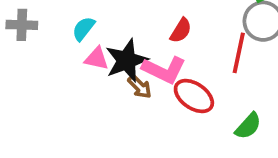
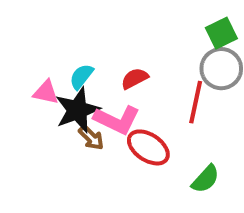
cyan semicircle: (84, 29) -> (81, 77), moved
red semicircle: (181, 31) -> (135, 78), turned -150
pink triangle: (97, 59) -> (46, 92), moved

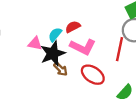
red semicircle: (135, 78) -> (73, 27), moved
pink L-shape: (117, 120) -> (83, 47), moved

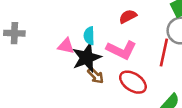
red semicircle: (73, 27) -> (128, 16), moved
cyan semicircle: (55, 35) -> (89, 36), turned -40

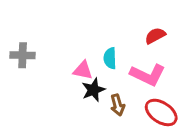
black star: (87, 58) -> (93, 90), moved, size x0.7
brown arrow: (96, 76) -> (118, 105), turned 30

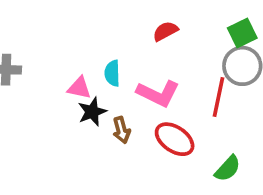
red semicircle: (155, 36) -> (165, 31), moved

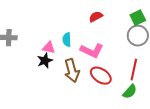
red line: (219, 97) -> (134, 70), moved
black star: (92, 112) -> (45, 61), moved
brown arrow: (121, 130) -> (72, 71), size x1.6

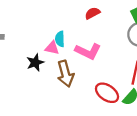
pink triangle: (49, 48) -> (52, 48), moved
red ellipse: (101, 76) -> (107, 93), moved

